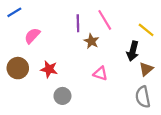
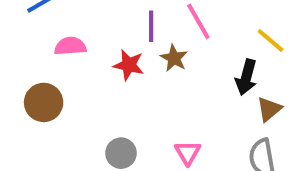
pink semicircle: (32, 36) -> (70, 46), turned 42
red star: (49, 69) -> (129, 65), moved
pink triangle: (100, 74) -> (188, 153), moved, turned 40

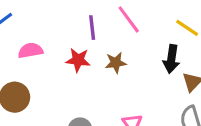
brown star: (174, 58) -> (116, 63), moved, turned -30

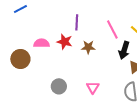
pink line: (129, 19) -> (112, 30), moved
pink semicircle: (30, 50) -> (41, 43), moved

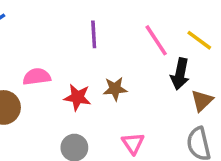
red star: (65, 42) -> (77, 97), moved
brown star: (88, 47) -> (115, 89), moved

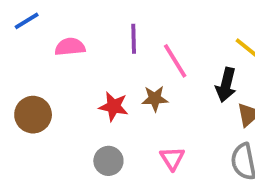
pink line: (156, 40) -> (175, 61), moved
pink semicircle: (37, 77) -> (70, 47), moved

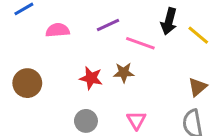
purple line: (134, 39) -> (108, 25), turned 65
pink line: (175, 61) -> (140, 43), turned -40
black arrow: (226, 85) -> (169, 21), moved

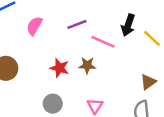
pink semicircle: (58, 30) -> (34, 26), turned -60

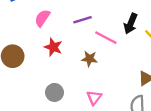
red star: (60, 68) -> (53, 47), moved

